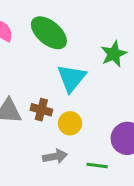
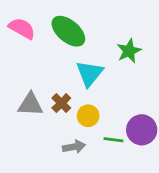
brown cross: (41, 110) -> (61, 103), turned 30
green line: (97, 166) -> (113, 140), moved

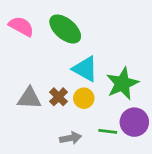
green star: (129, 51) -> (122, 84), moved, size x1.4
cyan triangle: (90, 73) -> (85, 69), turned -40
yellow circle: (88, 116) -> (84, 98), moved

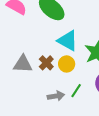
green line: (108, 131) -> (76, 91), moved, turned -64

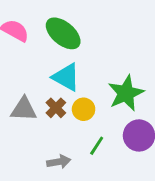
cyan triangle: (68, 41) -> (66, 77), moved
gray arrow: (56, 96) -> (59, 162), moved

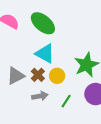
gray triangle: (24, 109) -> (16, 76), turned -30
gray arrow: (59, 162) -> (40, 96), moved

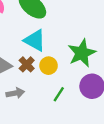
gray arrow: (40, 96) -> (15, 93), moved

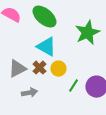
green star: (82, 53) -> (87, 33), moved
green line: (59, 94) -> (73, 86), moved

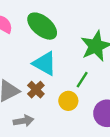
yellow circle: (58, 69) -> (68, 101), moved
green line: (73, 86) -> (82, 80), moved

